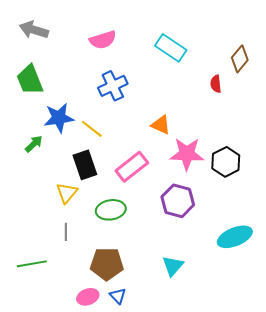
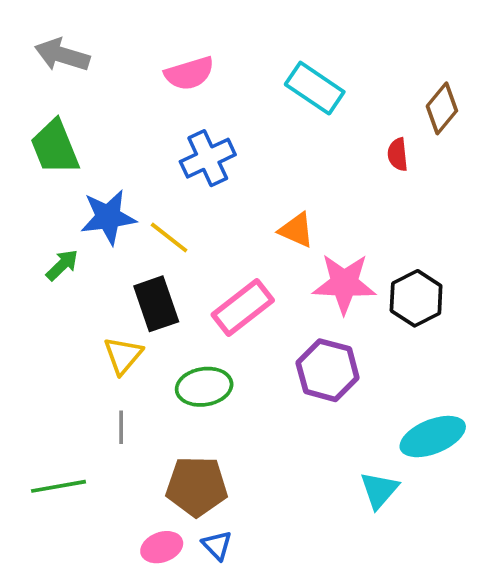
cyan triangle: (173, 266) -> (379, 490), moved

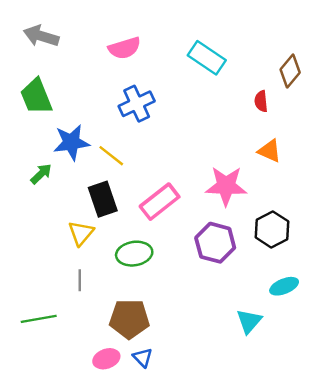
orange triangle: (296, 230) -> (270, 151), moved
black hexagon: (416, 298) -> (272, 229), moved
cyan ellipse: (433, 437) -> (284, 286), size x0.7

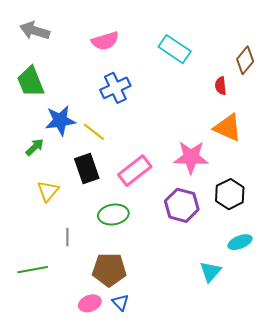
orange triangle: (270, 151) -> (228, 128), size x1.4
yellow triangle: (81, 233) -> (48, 191), moved

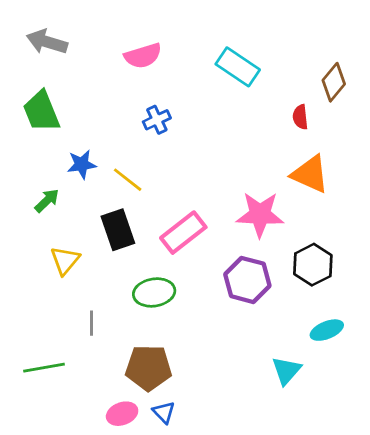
blue cross: (115, 88) -> (157, 120), size x0.7
blue star: (60, 121) -> (82, 164), size x0.7

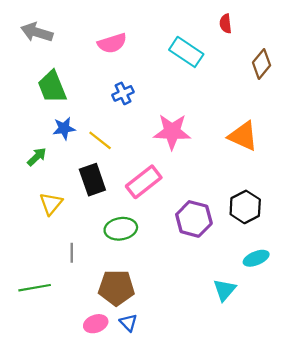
green trapezoid: (41, 111) -> (52, 87), moved
red semicircle: (300, 117) -> (226, 24), moved
pink star: (260, 214) -> (172, 132), moved

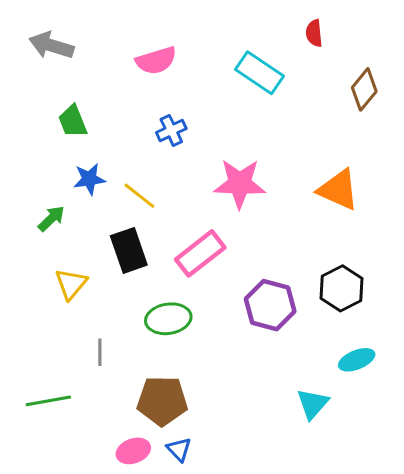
green trapezoid: (52, 87) -> (73, 121), size x0.7

